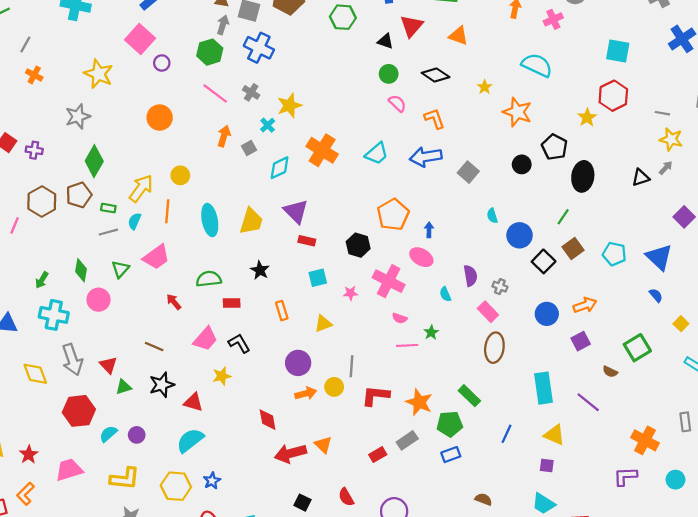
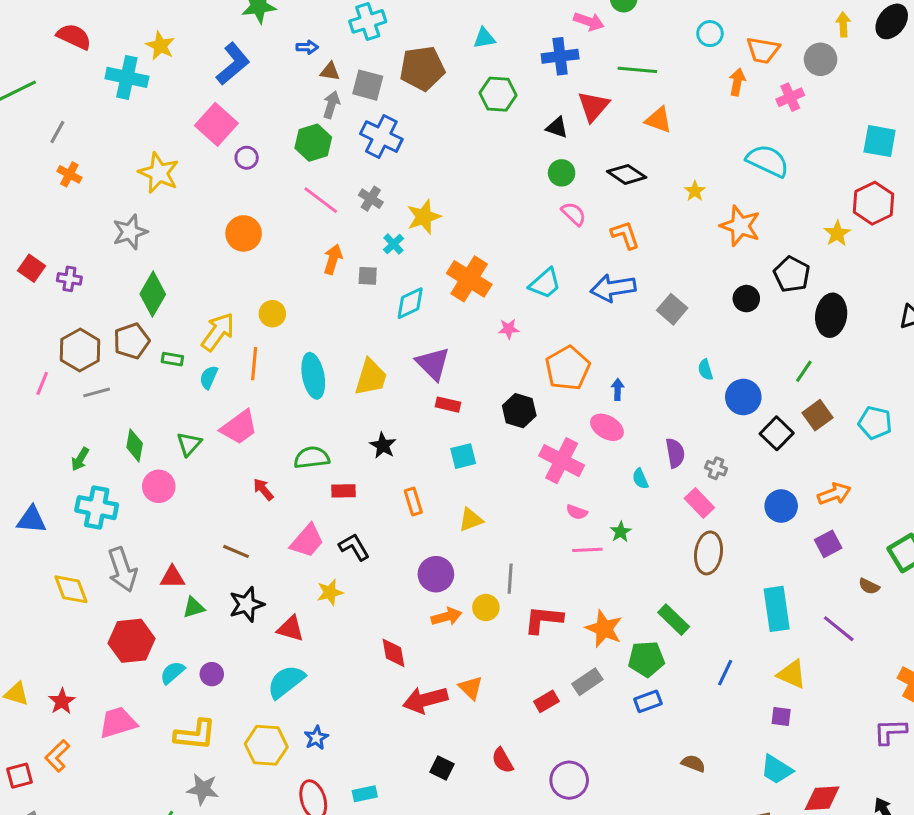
gray square: (249, 148) -> (368, 276), turned 32
gray line: (108, 232) -> (97, 392), moved
pink star: (350, 293) -> (509, 329), moved
red triangle: (108, 365) -> (172, 577), turned -48

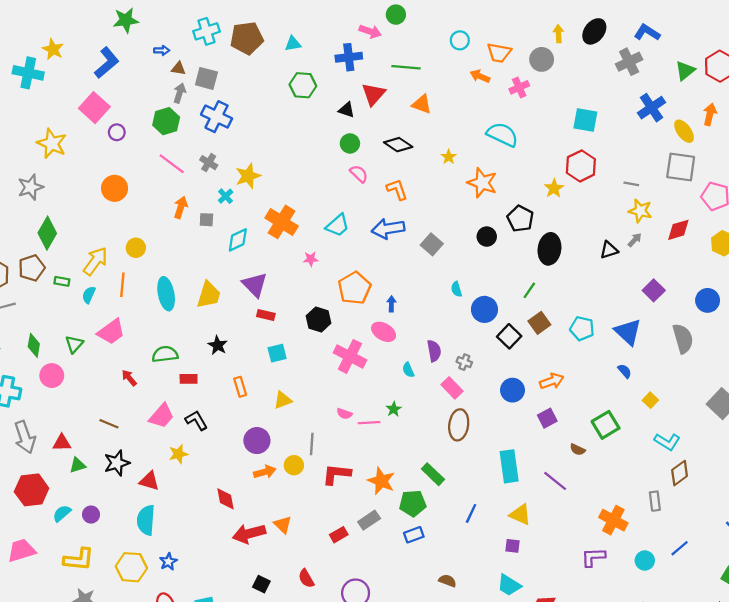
brown pentagon: (422, 68) -> (247, 38), moved
orange arrow: (737, 82) -> (480, 76), turned -78
pink semicircle: (577, 512) -> (344, 414), moved
cyan semicircle: (286, 682) -> (146, 520), turned -48

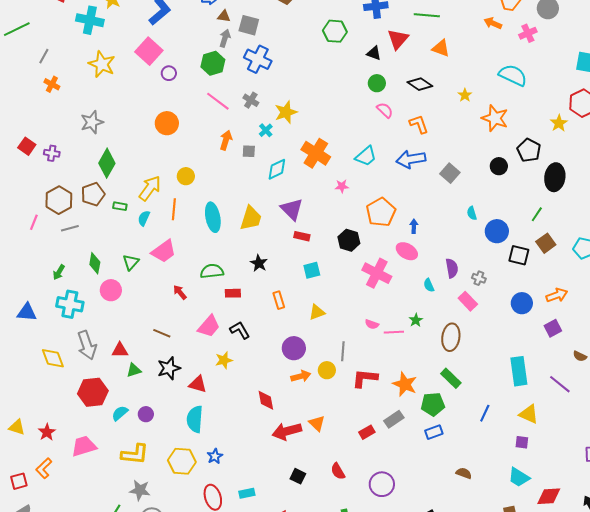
yellow star: (52, 143) -> (102, 64), moved
black square: (509, 336) -> (519, 255), turned -30
brown ellipse: (459, 425) -> (451, 337), moved

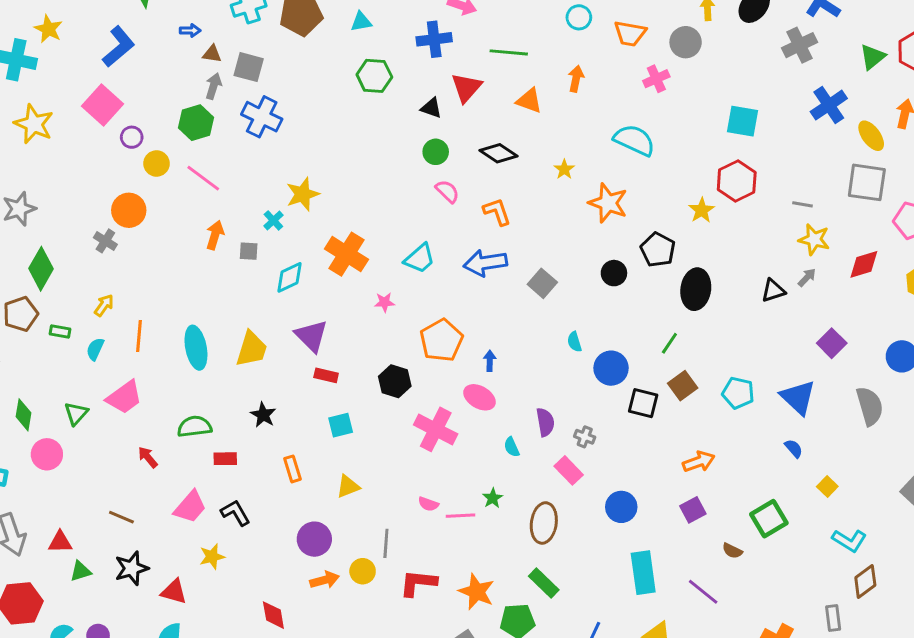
orange arrow: (493, 23) -> (576, 79), moved, turned 78
gray cross: (251, 100) -> (105, 241), moved
yellow circle: (186, 176) -> (157, 163), moved
yellow arrow: (150, 188) -> (104, 305), size x0.6
blue circle: (522, 303) -> (621, 507), moved

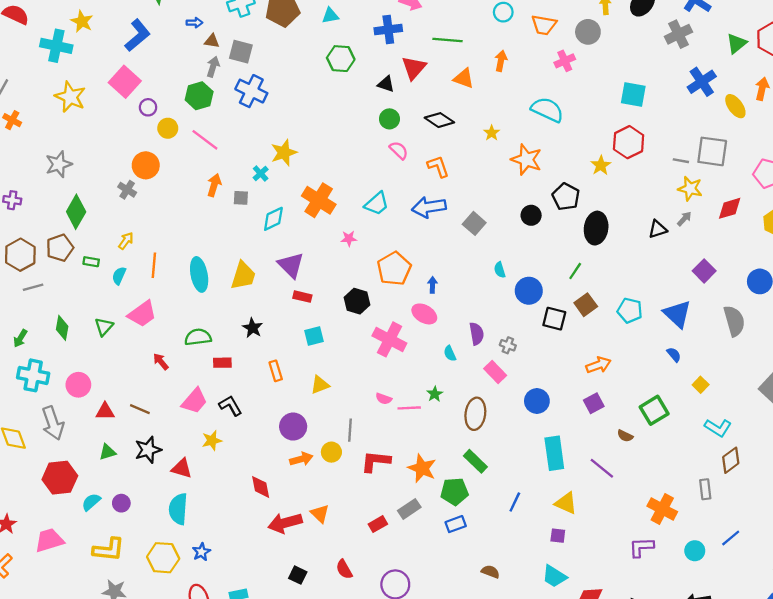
gray square: (867, 182) -> (712, 151), moved
pink circle: (47, 454) -> (78, 385), moved
red triangle: (60, 542) -> (105, 411), moved

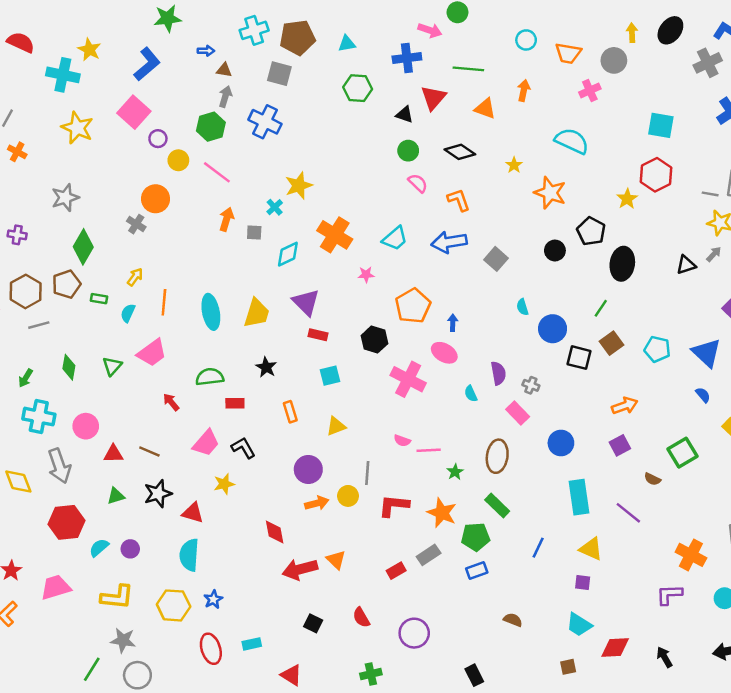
gray square: (241, 52) -> (279, 74), moved
green star: (435, 394) -> (455, 472), moved

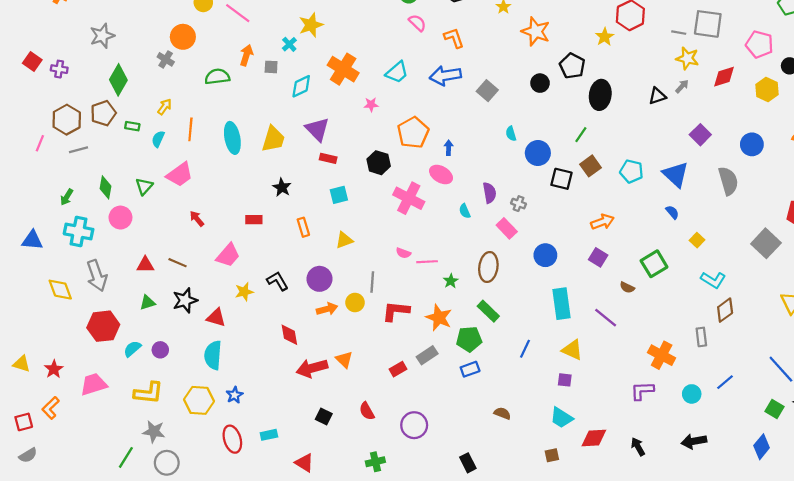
green semicircle: (210, 377) -> (217, 77), moved
pink circle: (86, 426) -> (120, 218), moved
purple square: (620, 445) -> (598, 257), turned -30
black L-shape: (243, 448) -> (278, 281), moved

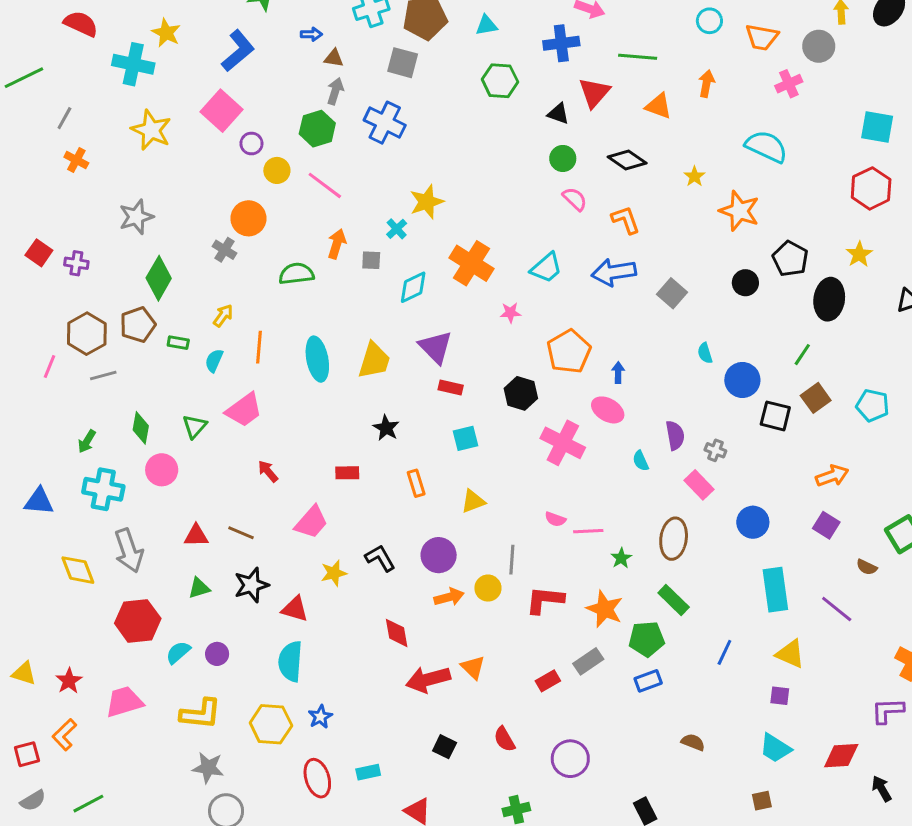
yellow star: (605, 37) -> (859, 254), moved
red diamond: (594, 438) -> (841, 756), moved
green line: (126, 457) -> (88, 804), moved, turned 30

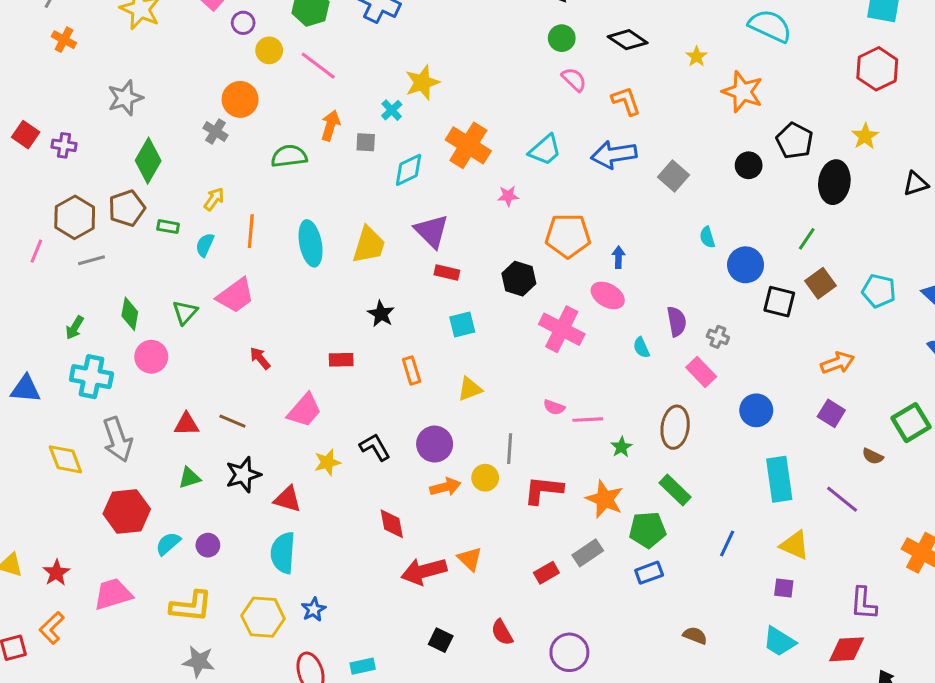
orange pentagon: (569, 352) -> (568, 236), turned 30
purple L-shape: (888, 711) -> (863, 603), moved, turned -84

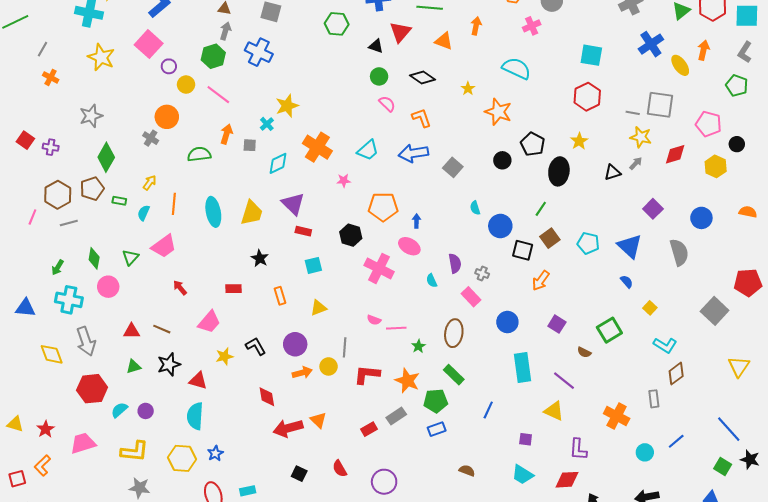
orange arrow: (837, 363) -> (541, 281), moved, turned 145
yellow triangle: (795, 545) -> (554, 411), moved

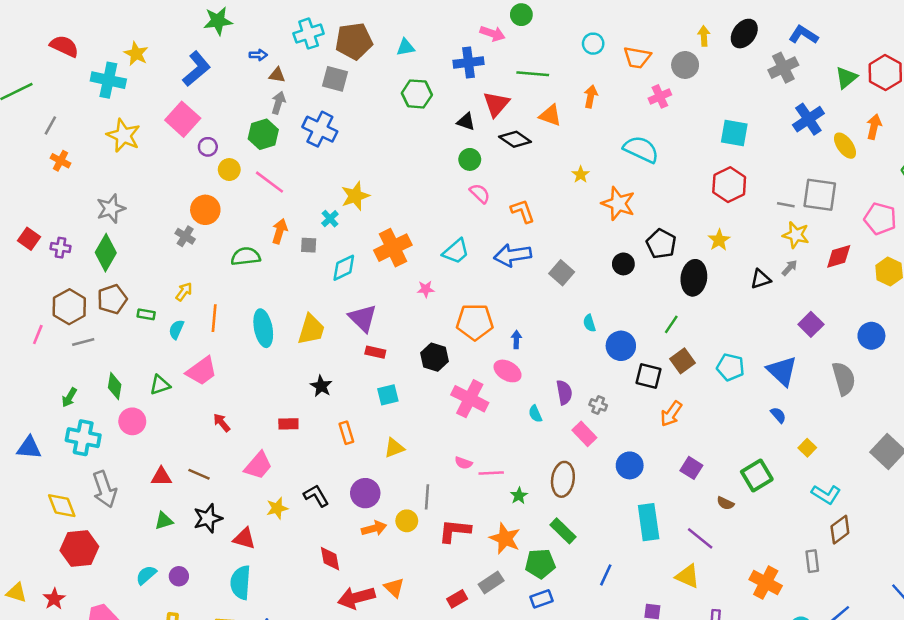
black diamond: (423, 77) -> (515, 139), moved
orange cross: (317, 147) -> (393, 248), turned 32
green diamond: (106, 157) -> (106, 253), moved
green triangle: (130, 257) -> (160, 385), turned 30
red hexagon: (92, 389) -> (79, 549), moved

